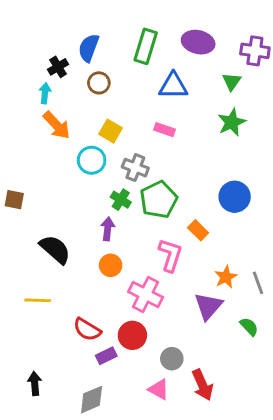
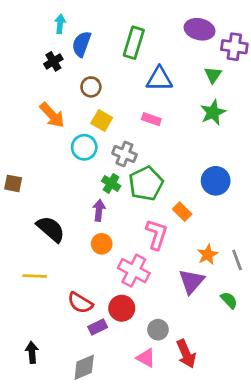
purple ellipse: (198, 42) -> (200, 29), moved
brown circle: (99, 83) -> (91, 87), moved
cyan arrow: (45, 93) -> (60, 24), moved

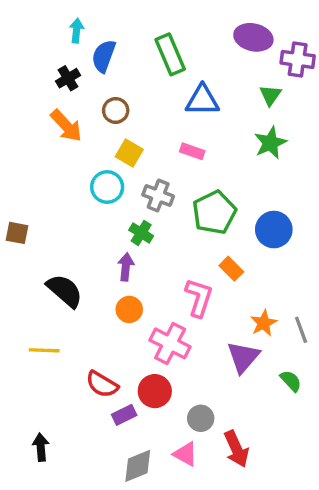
green rectangle: (134, 43) -> (170, 54), turned -40
orange arrow: (52, 115) -> (66, 126), moved
green pentagon: (146, 183) -> (214, 213), moved
gray diamond: (84, 367) -> (138, 466), moved

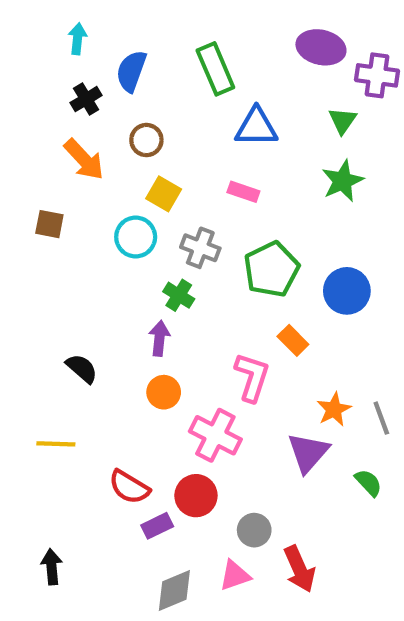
cyan arrow: (77, 31) -> (77, 39), moved
brown square: (17, 233) -> (49, 224), moved
black semicircle: (65, 291) -> (82, 368), size x0.7
pink triangle: (185, 454) -> (235, 575), turned -48

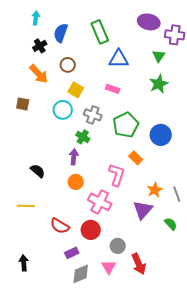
purple rectangle: (157, 526) -> (72, 253), moved
pink triangle: (235, 575) -> (109, 267), turned -42

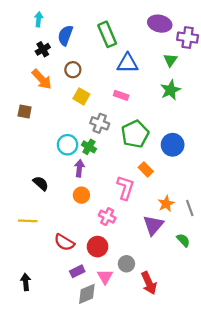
cyan circle: (63, 110) -> (67, 145), moved
pink cross: (100, 202) -> (107, 217), size x0.7
pink triangle: (109, 267) -> (105, 277), moved

